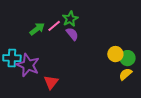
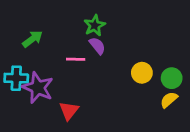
pink line: (54, 26) -> (76, 59), moved, turned 40
green arrow: (37, 29) -> (32, 39), moved
yellow circle: (115, 54) -> (142, 73), moved

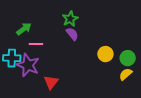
pink line: (76, 59) -> (36, 44), moved

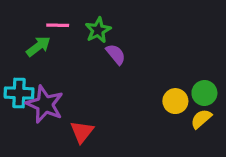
green star: (70, 19) -> (98, 30), moved
pink line: (36, 44) -> (58, 25), moved
yellow circle: (105, 54) -> (175, 101), moved

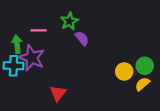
pink line: (58, 25) -> (39, 30), moved
green arrow: (38, 46) -> (17, 44), moved, turned -60
purple star: (45, 104) -> (32, 58), moved

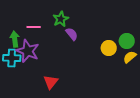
green circle: (145, 66) -> (127, 41), moved
yellow circle: (124, 71) -> (109, 48), moved
yellow semicircle: (142, 84) -> (130, 57), moved

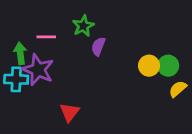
purple semicircle: (72, 34) -> (98, 46), turned -120
green circle: (127, 41) -> (168, 66), moved
yellow semicircle: (130, 57) -> (178, 89), moved

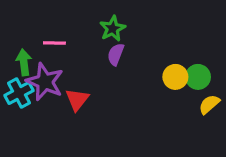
green star: (83, 26) -> (113, 29), moved
cyan cross: (16, 79) -> (19, 93), turned -30
red triangle: (70, 112) -> (77, 99), moved

